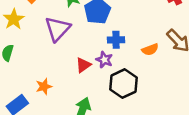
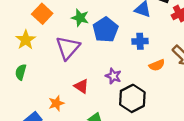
blue cross: (116, 40) -> (140, 41), moved
red triangle: (83, 65) -> (81, 86), moved, turned -49

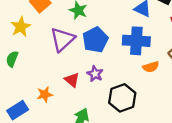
blue pentagon: (105, 30) -> (95, 40), moved
blue cross: (140, 41) -> (136, 41), size x1.6
purple star: (113, 76) -> (95, 74), moved

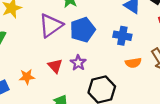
blue cross: (136, 41) -> (122, 36), size x0.7

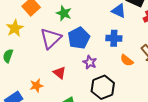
purple star: (78, 63) -> (90, 62), moved
orange semicircle: (133, 63) -> (127, 60), turned 56

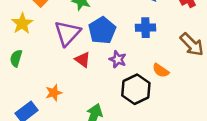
orange semicircle: (127, 60) -> (161, 70), moved
red triangle: (60, 73) -> (83, 60), moved

